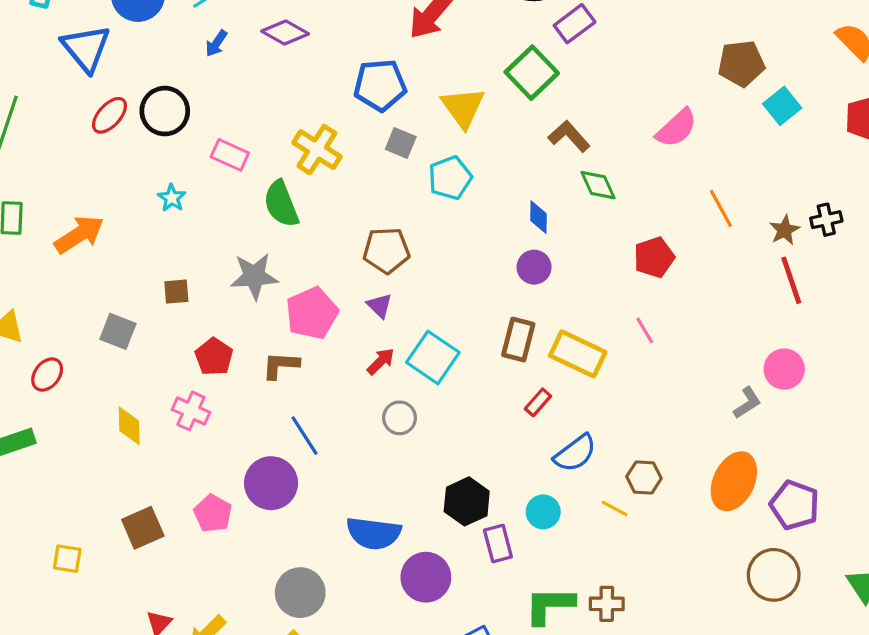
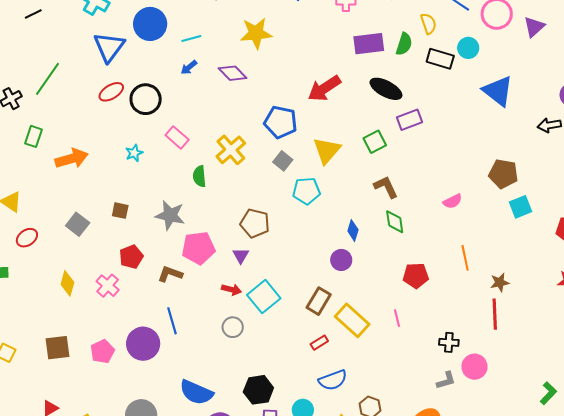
green square: (532, 73) -> (375, 142), size x0.7
pink semicircle: (677, 128) -> (453, 201), size x0.7
green semicircle: (281, 204) -> (199, 176), size x0.7
black cross: (826, 220) -> (449, 342), moved
red arrow: (381, 361) -> (231, 290), turned 42

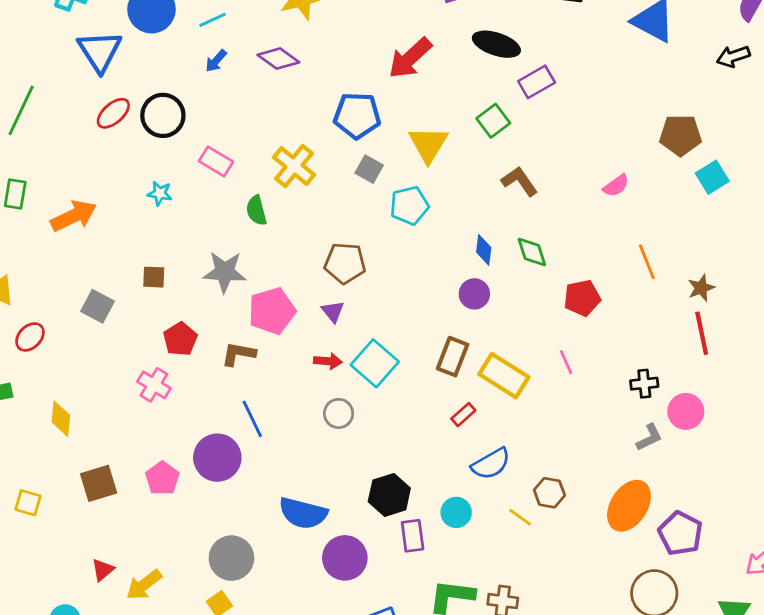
cyan star: (134, 153) -> (160, 193), turned -30
green diamond: (395, 222) -> (532, 252), moved
yellow diamond: (67, 283) -> (61, 419), moved

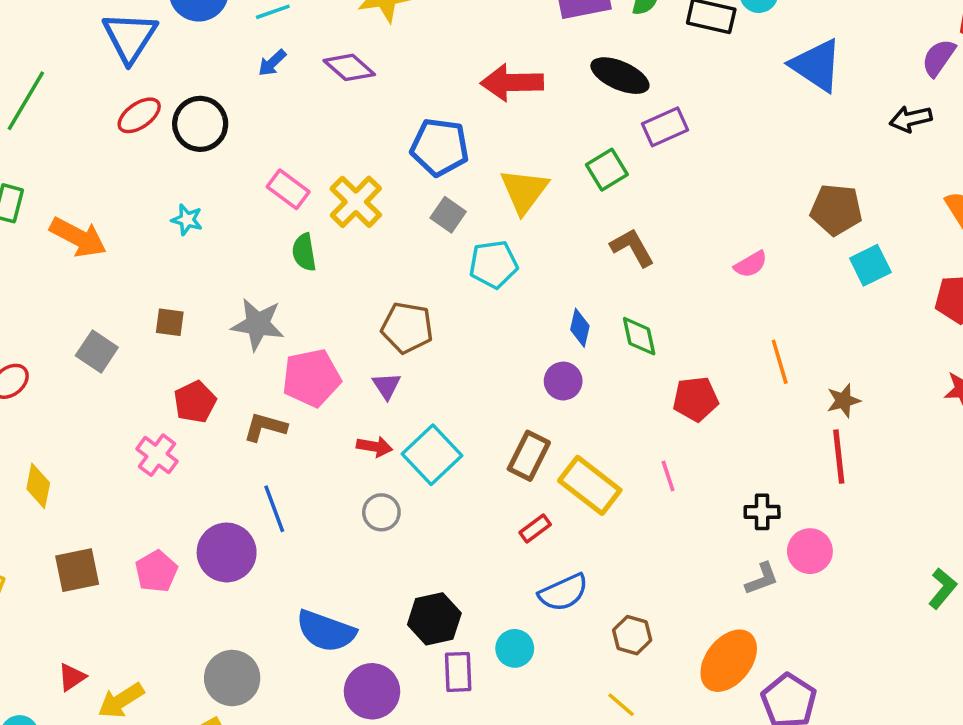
red arrow: (410, 58) -> (512, 83), turned 36
pink rectangle: (216, 161) -> (288, 189), moved
orange arrow: (74, 216) -> (78, 237), turned 48
yellow line: (520, 517) -> (621, 705), moved

